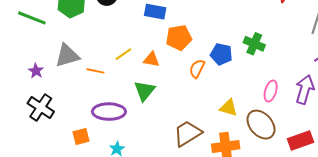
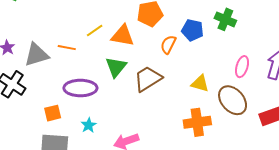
gray triangle: (67, 56) -> (36, 55), moved
orange triangle: (151, 59) -> (123, 36), size x1.4
brown trapezoid: (188, 133) -> (148, 79), moved

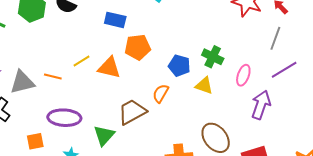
orange semicircle: (168, 45) -> (161, 93), moved
green triangle: (116, 67) -> (104, 135), moved
pink ellipse: (242, 67) -> (243, 75), moved
yellow triangle: (200, 84) -> (204, 86), moved

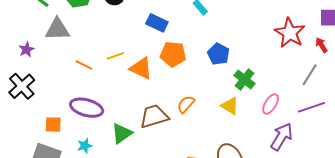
blue pentagon: (179, 66) -> (218, 54), moved
gray triangle: (22, 82) -> (57, 29), moved

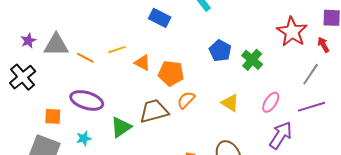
gray triangle: (57, 29) -> (56, 45), moved
orange pentagon: (173, 54) -> (171, 73), moved
orange triangle: (141, 68) -> (142, 63), size x0.7
green cross: (244, 79) -> (252, 60), moved

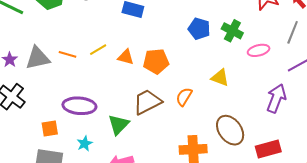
orange line: (85, 58) -> (67, 54), moved
orange semicircle: (186, 100) -> (184, 97), moved
pink ellipse: (271, 102) -> (259, 50), moved, turned 55

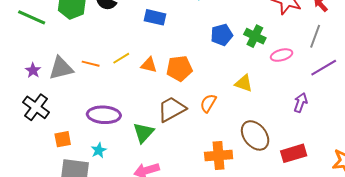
blue pentagon: (199, 29) -> (222, 35), turned -30
purple arrow: (276, 98) -> (300, 103), size x0.7
orange square: (50, 129) -> (63, 139), moved
cyan star: (85, 144) -> (99, 150), moved

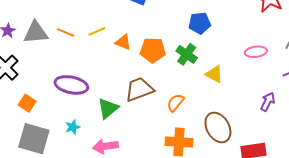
green cross: (255, 36) -> (187, 54), moved
orange semicircle: (208, 103) -> (175, 103), moved
orange square: (63, 139) -> (27, 103), turned 36
cyan star: (99, 150) -> (73, 127), moved

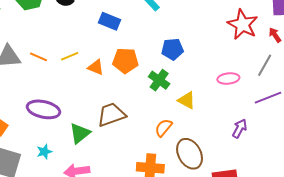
orange pentagon: (153, 50) -> (125, 61), moved
orange semicircle: (175, 103) -> (163, 128), moved

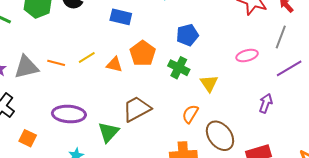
orange pentagon: (125, 61) -> (143, 53), turned -30
yellow triangle: (187, 100) -> (209, 83), turned 36

